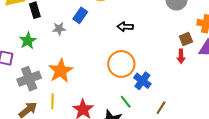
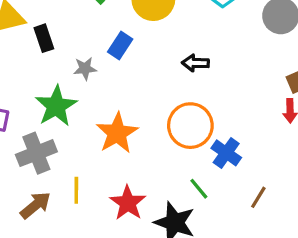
green star: (28, 41) -> (56, 106), moved, size x1.4
orange star: (61, 71) -> (117, 133), moved

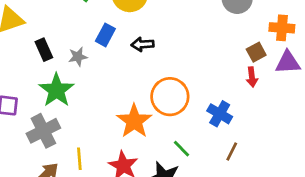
black rectangle: (44, 38) -> (44, 50), moved
black arrow: (195, 63) -> (143, 44), moved
orange star: (117, 133) -> (134, 121), moved
blue cross: (226, 153) -> (220, 114), moved

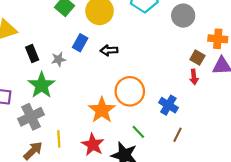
brown square: (256, 52) -> (197, 58), turned -32

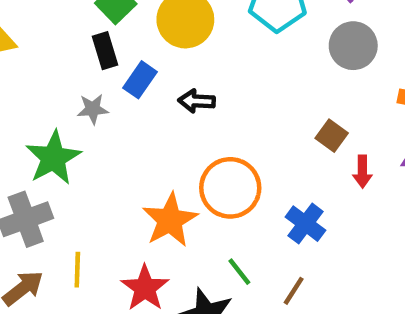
black rectangle: (32, 54) -> (105, 51), moved
brown square: (197, 58) -> (332, 136), moved
brown line: (177, 135) -> (294, 291), moved

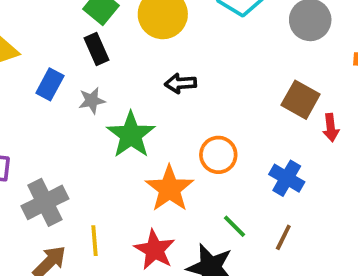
blue rectangle: (140, 80) -> (50, 84), moved
brown square: (332, 136) -> (301, 100), size x1.4
green star: (53, 158) -> (131, 135), moved
orange circle: (230, 188) -> (218, 155), size x0.7

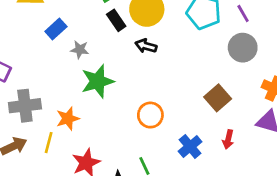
black rectangle: (97, 49) -> (116, 20), moved, turned -30
black arrow: (181, 83) -> (146, 46), moved
red arrow: (331, 128) -> (228, 139), moved
orange star: (169, 189) -> (68, 119), moved, size x0.7

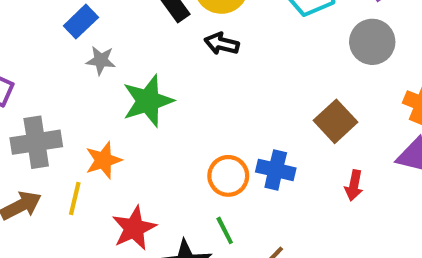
gray star: (80, 50) -> (101, 60), moved
orange circle: (150, 115) -> (228, 176), moved
blue cross: (190, 146) -> (276, 170), moved, turned -35

